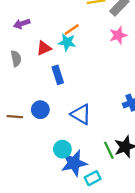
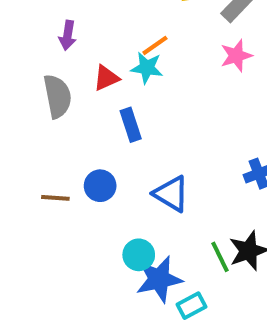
purple arrow: (22, 24) -> (68, 35), turned -63
gray semicircle: (16, 59) -> (57, 96), size x1.5

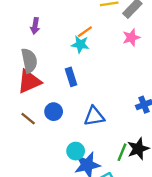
red triangle: (106, 78) -> (29, 81), moved, size x1.6
blue triangle: (171, 194) -> (94, 116), turned -40
brown line: (55, 198) -> (28, 119), turned 35
green line: (220, 257) -> (122, 152), turned 48

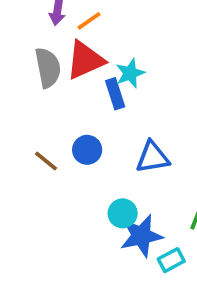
orange line: (85, 32) -> (89, 21), moved
cyan star: (80, 44) -> (130, 73), moved, turned -30
red triangle: (29, 81) -> (85, 60), moved

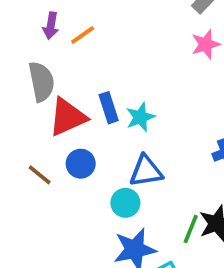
red triangle: (85, 60) -> (68, 117), moved
cyan star: (130, 73) -> (140, 117), moved
cyan circle: (123, 213) -> (125, 203), moved

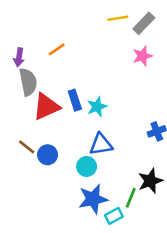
purple arrow: (51, 26) -> (19, 57), moved
blue circle: (81, 164) -> (48, 155), moved
green line: (191, 229) -> (131, 198), moved

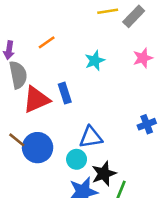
pink star: (142, 56) -> (143, 58), moved
cyan star: (97, 107) -> (95, 61), moved
blue circle: (48, 155) -> (38, 148), size x1.5
black star: (150, 181) -> (104, 174), moved

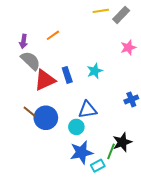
cyan star: (95, 61) -> (95, 71), moved
gray semicircle: (18, 75) -> (31, 61), turned -35
black star: (104, 174) -> (122, 142), moved

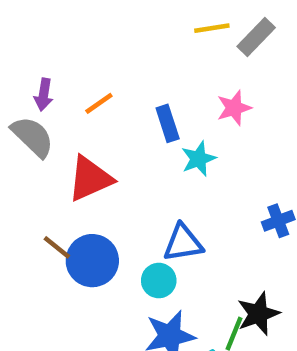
orange line: (53, 35) -> (99, 103), moved
pink star: (128, 47) -> (234, 108), moved
gray semicircle: (31, 61) -> (33, 137), moved
blue rectangle: (67, 75) -> (168, 123), moved

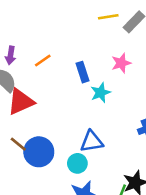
red triangle: (90, 179) -> (21, 102), moved

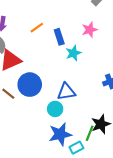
orange line: (43, 60) -> (37, 28), moved
blue circle: (39, 152) -> (30, 85), moved

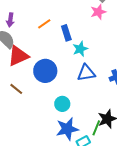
pink star: (90, 30) -> (98, 12), moved
blue circle: (30, 85) -> (45, 71), moved
blue triangle: (66, 92) -> (86, 73), moved

